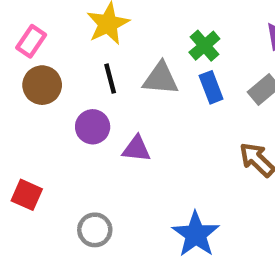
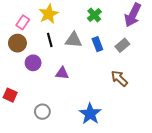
pink rectangle: (31, 41) -> (23, 22), moved
green cross: (204, 46) -> (94, 15), moved
purple circle: (93, 127) -> (33, 63), moved

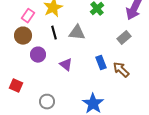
blue rectangle: (97, 44) -> (101, 63), moved
purple triangle: (62, 73) -> (66, 65), turned 32

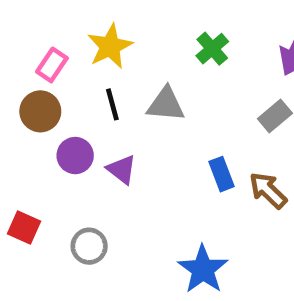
purple triangle: (66, 65) -> (122, 169), moved
gray circle: (47, 102) -> (89, 246), moved

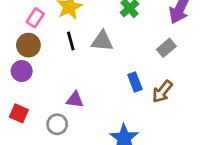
purple circle: (75, 156) -> (22, 71), moved
purple triangle: (122, 169) -> (75, 100), moved, turned -30
brown arrow: (268, 190) -> (162, 92), turned -95

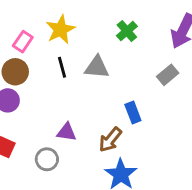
brown arrow: (162, 92) -> (110, 140), moved

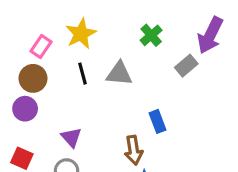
gray rectangle: (168, 75) -> (186, 66), moved
purple triangle: (67, 132) -> (71, 137), moved, turned 40
brown arrow: (110, 140) -> (134, 150), turned -48

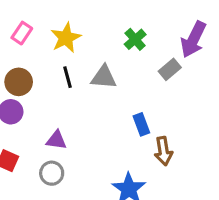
pink rectangle: (41, 46) -> (22, 33), moved
purple triangle: (71, 137) -> (56, 140), turned -40
brown arrow: (134, 150) -> (163, 151), moved

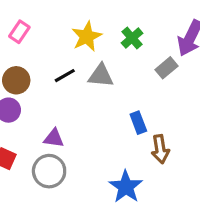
yellow star: (66, 38) -> (87, 36), moved
black line: (67, 77) -> (65, 76), turned 75
gray circle: (52, 173) -> (49, 171), size x1.4

